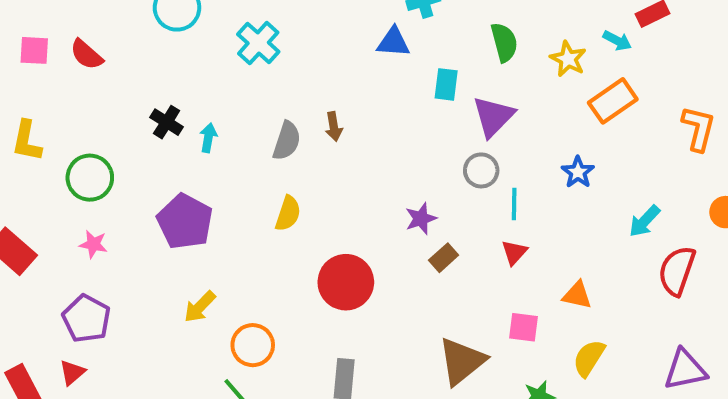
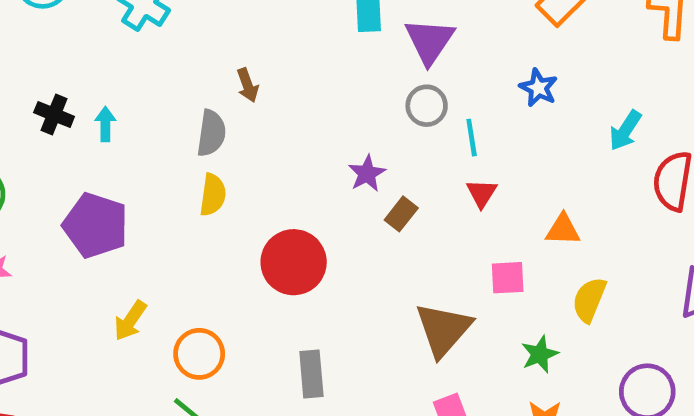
gray semicircle: (287, 141) -> (211, 133), moved

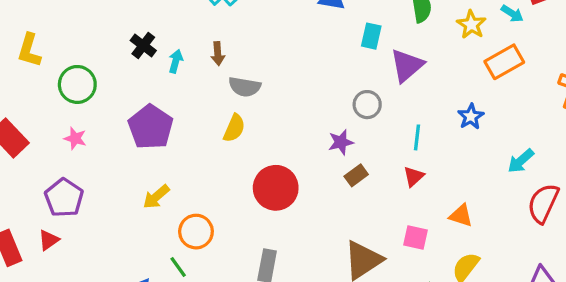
brown arrow: (248, 85) -> (218, 54), moved
gray circle: (427, 106) -> (367, 105), moved
gray semicircle: (211, 133) -> (245, 87), turned 76

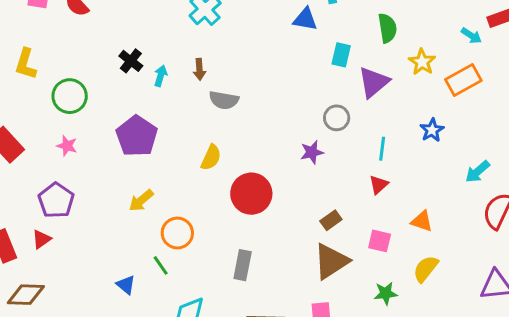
yellow star: (471, 25) -> (422, 62), moved
yellow semicircle: (234, 128) -> (211, 157), moved
brown rectangle: (356, 175) -> (331, 220), moved

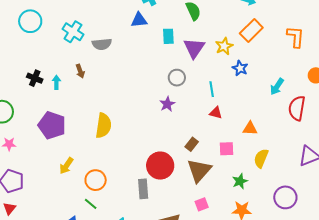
yellow star: (422, 62) -> (224, 46), moved, turned 30
gray semicircle: (224, 100) -> (102, 44), moved
yellow semicircle: (211, 157) -> (103, 126), size x1.4
red triangle: (379, 185) -> (216, 113), turned -48
red circle: (251, 194) -> (160, 166), moved

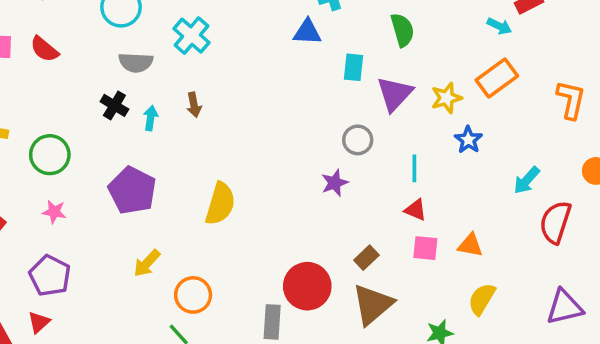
gray semicircle: (102, 44) -> (136, 63), moved
pink square: (227, 149) -> (425, 248), moved

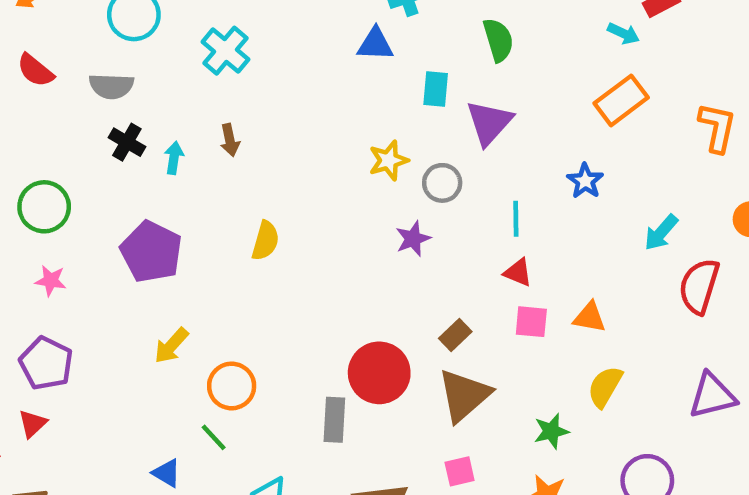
gray semicircle: (136, 63) -> (111, 86), moved
yellow star: (446, 98) -> (389, 160), moved
yellow semicircle: (220, 204) -> (265, 241), moved, size x0.7

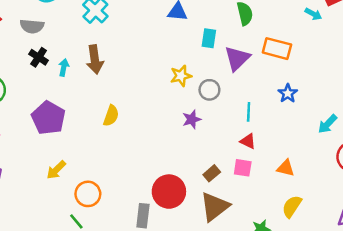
orange rectangle: (621, 100) -> (277, 49), moved, turned 48
brown arrow: (230, 140) -> (95, 59), size x1.6
pink square: (531, 322) -> (243, 168), moved

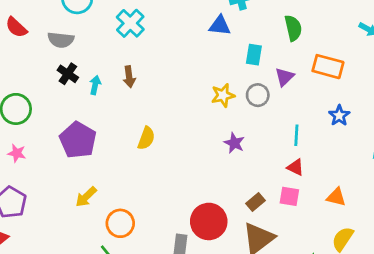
purple triangle: (237, 58) -> (284, 77), size x0.7
brown arrow: (95, 59) -> (129, 77), size x0.7
gray circle: (209, 90) -> (258, 95), moved
purple star: (192, 119) -> (234, 143), turned -30

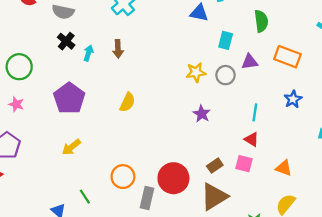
purple triangle: (284, 77) -> (250, 62), turned 30
orange circle: (120, 223) -> (123, 177), moved

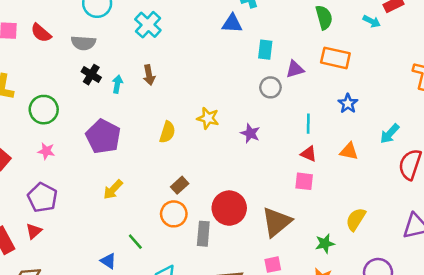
green semicircle: (261, 21) -> (324, 17), moved
yellow star: (196, 72) -> (208, 118), moved, turned 30
brown rectangle: (215, 166) -> (180, 185), moved
orange triangle: (284, 168) -> (349, 151), moved

